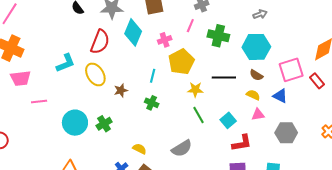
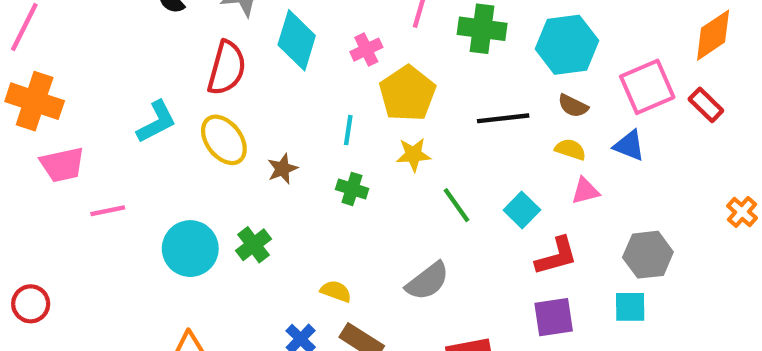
yellow star: (195, 90) -> (413, 155), moved
gray hexagon: (286, 133) -> (648, 255), moved

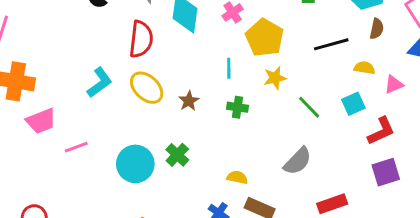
brown semicircle: (573, 106) -> (377, 29), turned -96
yellow semicircle: (570, 149) -> (365, 68), moved
cyan square: (522, 210) -> (353, 104), turned 30

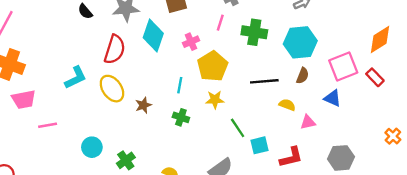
cyan square: (353, 104) -> (259, 145), moved
green cross: (177, 155) -> (126, 160), moved
cyan circle: (135, 164) -> (92, 147), size x0.7

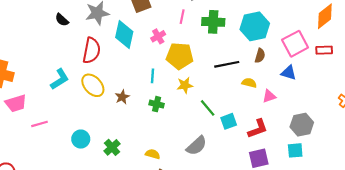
yellow pentagon: (213, 66) -> (180, 56), turned -30
red rectangle: (375, 77) -> (324, 50), turned -42

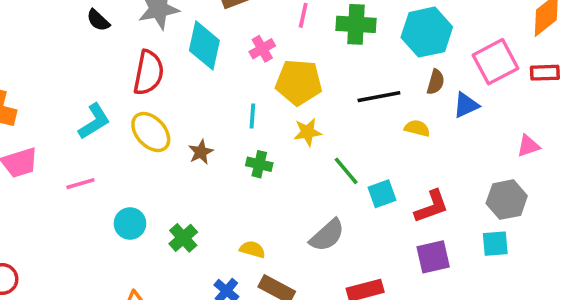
blue triangle: (289, 73) -> (466, 105), moved, turned -42
pink triangle: (269, 96) -> (528, 146), moved
pink line: (40, 124) -> (80, 184), moved

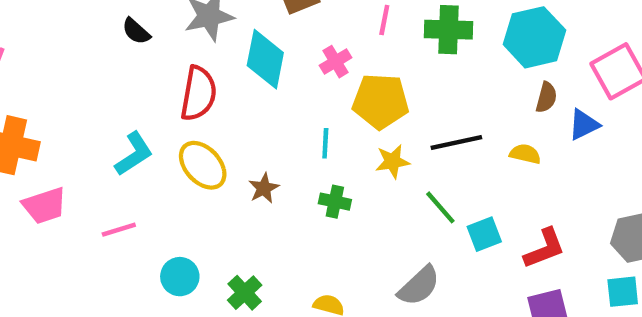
black line: (379, 97) -> (456, 143), moved

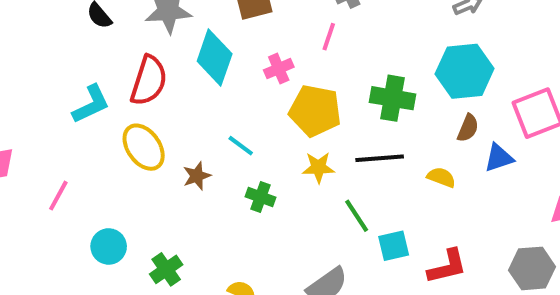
green cross: (449, 30) -> (392, 98), moved
cyan line: (325, 143) -> (241, 146), moved, turned -64
cyan L-shape: (134, 154) -> (91, 104), moved
pink line: (119, 230) -> (58, 196), turned -52

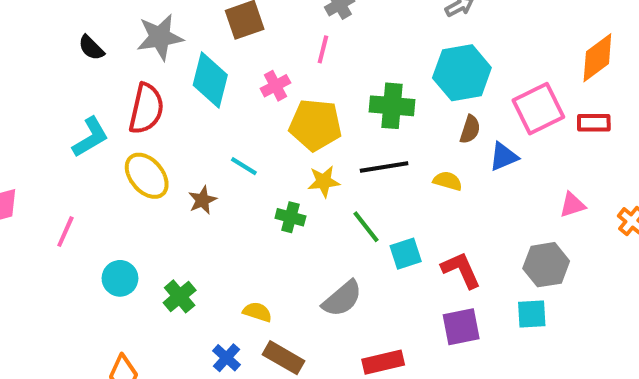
green cross: (261, 197) -> (290, 217), moved
red L-shape: (447, 266) -> (461, 270), turned -96

